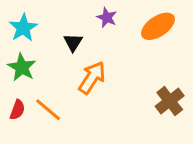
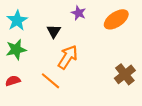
green star: (22, 67) -> (16, 50), turned 30
red semicircle: (17, 110) -> (13, 81), turned -128
orange line: (48, 110) -> (51, 81), moved

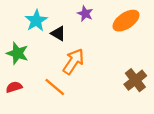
cyan star: (17, 20) -> (36, 21), moved
black triangle: (54, 31) -> (58, 33), turned -32
green star: (16, 50) -> (17, 53), turned 30

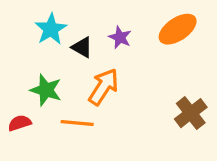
purple star: (85, 14) -> (120, 37), moved
green star: (17, 53) -> (46, 90), moved
orange line: (55, 87) -> (77, 123), turned -35

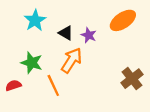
purple star: (120, 37) -> (89, 35), moved
black triangle: (82, 47) -> (66, 33), moved
orange line: (77, 123) -> (53, 85), turned 60

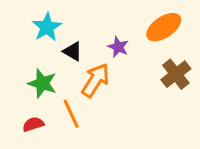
black triangle: (66, 33) -> (73, 51), moved
brown cross: (132, 79) -> (176, 74), moved
red semicircle: (13, 85) -> (33, 124), moved

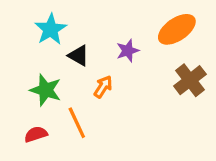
purple star: (118, 47) -> (128, 51), turned 30
orange arrow: (95, 80) -> (103, 87), size x0.6

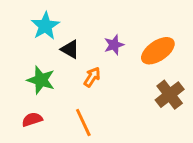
orange ellipse: (177, 29) -> (158, 51), moved
brown cross: (190, 80) -> (170, 95), moved
orange line: (77, 123) -> (83, 122), moved

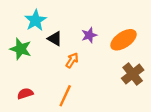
green star: (41, 80) -> (21, 49), moved
orange line: (83, 122) -> (65, 96), turned 50

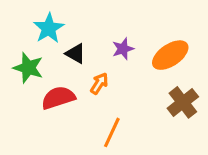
red semicircle: (25, 94) -> (58, 98), moved, size x1.5
orange line: (65, 96) -> (112, 132), moved

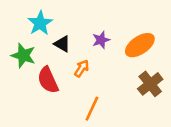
red semicircle: (58, 98) -> (48, 80), turned -96

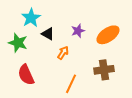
red semicircle: (48, 80) -> (26, 75), moved
brown cross: (150, 84) -> (104, 70), moved, turned 30

